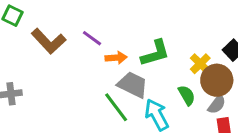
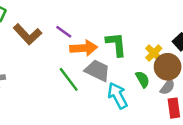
green L-shape: (155, 53) -> (116, 44), turned -80
orange arrow: (116, 58) -> (84, 48), size x1.5
green line: (116, 107) -> (69, 79), moved

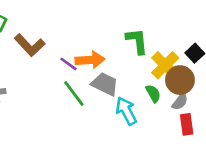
purple line: (64, 32) -> (69, 64), moved
green L-shape: (116, 44) -> (137, 41), moved
yellow cross: (154, 53) -> (165, 65), size x1.5

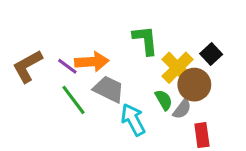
brown L-shape: (30, 45) -> (28, 66), moved, turned 104
gray semicircle: (180, 102) -> (182, 109), moved

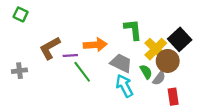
black square: (211, 54) -> (180, 39), size x1.5
purple line: (67, 66) -> (70, 56), moved, turned -40
gray trapezoid: (109, 89) -> (121, 63), moved

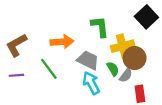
black square: (180, 39) -> (146, 17), moved
yellow cross: (156, 49) -> (123, 46), turned 30
purple line: (70, 56) -> (16, 75), moved

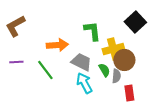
brown L-shape: (16, 45) -> (15, 26), moved
purple line: (16, 75) -> (16, 62), moved
gray semicircle: (126, 75) -> (116, 76), turned -32

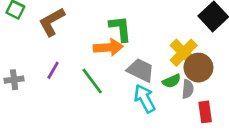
green L-shape: (92, 31) -> (120, 29), moved
yellow cross: (113, 49) -> (184, 53), turned -30
purple line: (16, 62) -> (53, 70), turned -56
green semicircle: (104, 70) -> (172, 81), turned 96

